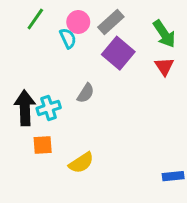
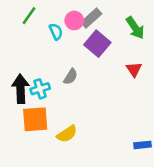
pink circle: (78, 22) -> (74, 20), moved
red triangle: (164, 66) -> (134, 69), moved
orange square: (43, 145) -> (35, 119), size x1.6

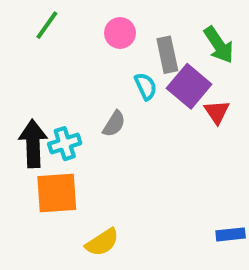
gray rectangle: (91, 18) -> (167, 55), moved, turned -60
cyan semicircle: (56, 31) -> (146, 86), moved
purple square: (97, 44) -> (189, 86), moved
yellow semicircle: (67, 134) -> (102, 242), moved

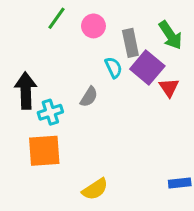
green line: (47, 25) -> (57, 18), moved
black arrow: (33, 144) -> (26, 91), moved
yellow semicircle: (102, 242) -> (95, 189), moved

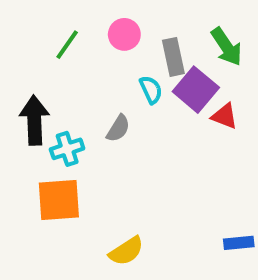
green line: (57, 18) -> (67, 45), moved
red triangle: (169, 88) -> (224, 116), turned -35

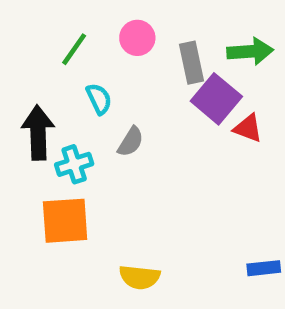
green arrow: (227, 47) -> (250, 51), turned -60
cyan semicircle: (151, 90) -> (99, 99), moved
yellow semicircle: (126, 251) -> (140, 277), turned 39

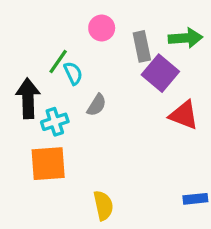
green line: (74, 49) -> (58, 61), moved
red triangle: (248, 128) -> (184, 115), moved, size x1.4
yellow semicircle: (140, 277) -> (103, 205), turned -108

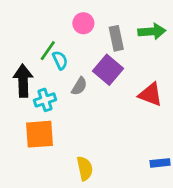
purple square: (160, 73) -> (108, 70), moved

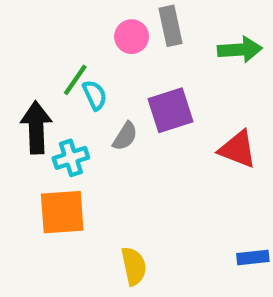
gray rectangle: (116, 38) -> (171, 26), moved
purple square: (108, 70) -> (171, 110), turned 32

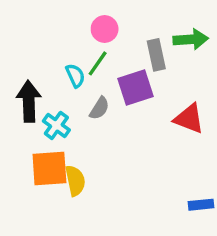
gray rectangle: (171, 26) -> (156, 55), moved
green line: (75, 80) -> (98, 63), moved
cyan cross: (71, 158) -> (56, 125), turned -36
yellow semicircle: (134, 266) -> (75, 181), moved

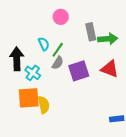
green arrow: (191, 39) -> (108, 39), moved
green line: (98, 63) -> (58, 50), moved
purple square: (136, 88) -> (79, 71), moved

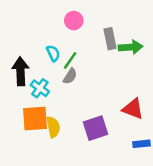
red triangle: (110, 69) -> (133, 109), moved
purple square: (79, 71) -> (95, 128), moved

